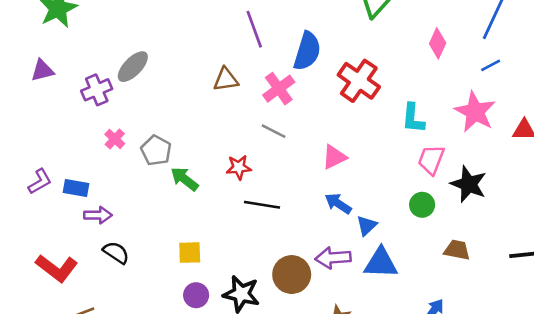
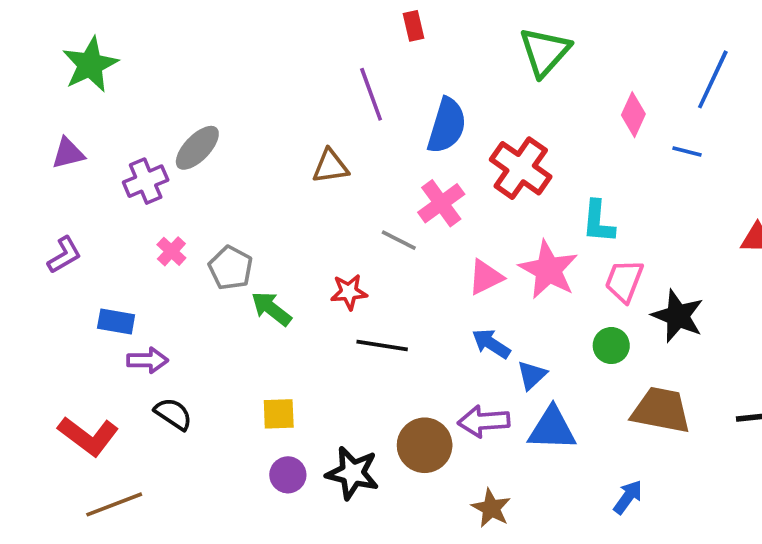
blue line: (491, 65) -> (687, 152), moved, turned 42
pink cross: (279, 89) -> (441, 203), moved
pink star: (475, 112) -> (548, 270), moved
purple L-shape: (40, 182) -> (64, 255), moved
brown trapezoid: (457, 250) -> (661, 410), size x1.6

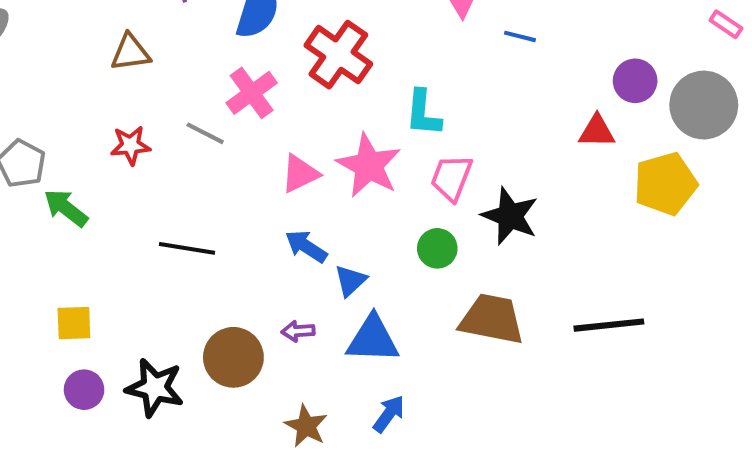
red star: (349, 292) -> (130, 145), moved
purple arrow: (484, 421) -> (298, 331), size x0.6
blue arrow: (628, 497) -> (389, 414), moved

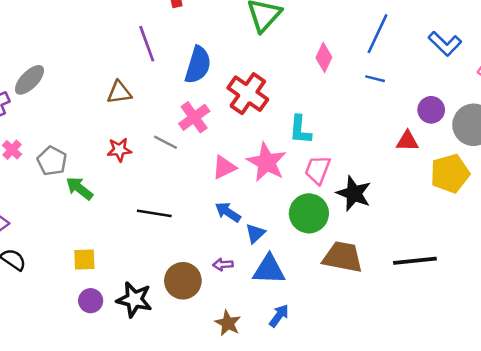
blue line: (520, 36) -> (375, 79), moved
green circle: (437, 248) -> (309, 213), size x1.6

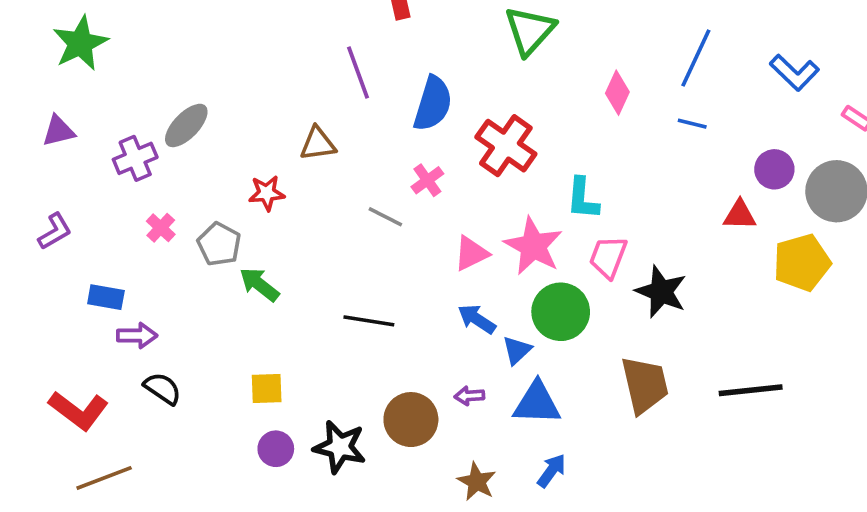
pink cross: (194, 117) -> (427, 180), size x0.7
red star: (119, 150) -> (267, 193), moved
green circle: (309, 213) -> (561, 312), moved
brown trapezoid: (343, 257) -> (645, 385), turned 66

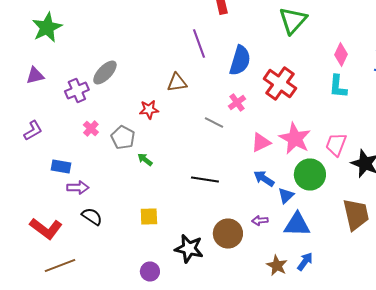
cyan L-shape: (583, 199) -> (338, 86), moved
green arrow: (259, 284) -> (145, 160), size x0.7
purple circle: (276, 449) -> (150, 272), moved
brown star: (477, 482) -> (277, 266), moved

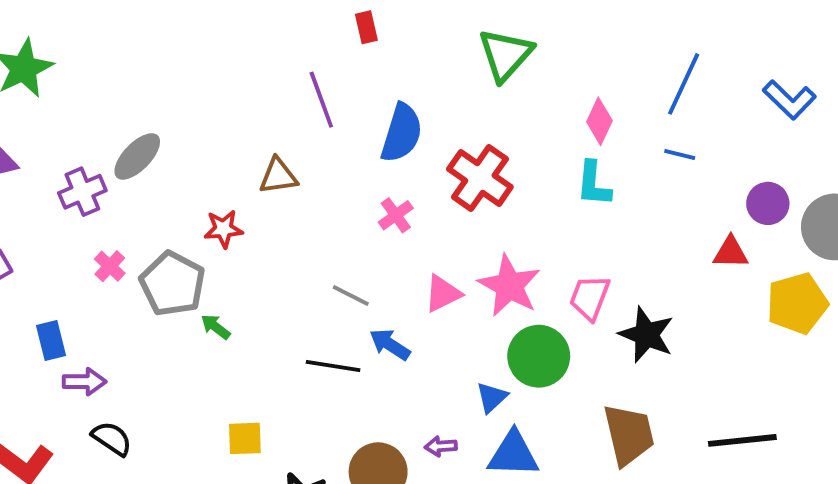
gray line: (214, 122) -> (351, 296), moved
gray pentagon: (123, 138) -> (172, 284), size x1.4
blue rectangle: (61, 166) -> (51, 341), turned 66
blue arrow: (264, 178) -> (390, 344), moved
yellow square: (149, 216) -> (245, 438), moved

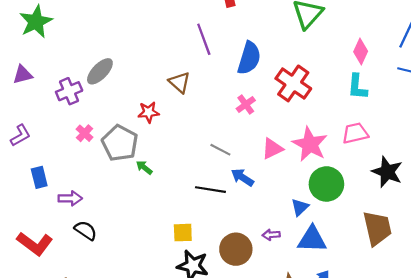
brown triangle: (278, 176) -> (179, 82), turned 50
pink trapezoid: (590, 297) -> (355, 133), moved, turned 56
blue rectangle: (51, 341) -> (39, 177), moved
yellow square: (245, 438) -> (183, 233), moved

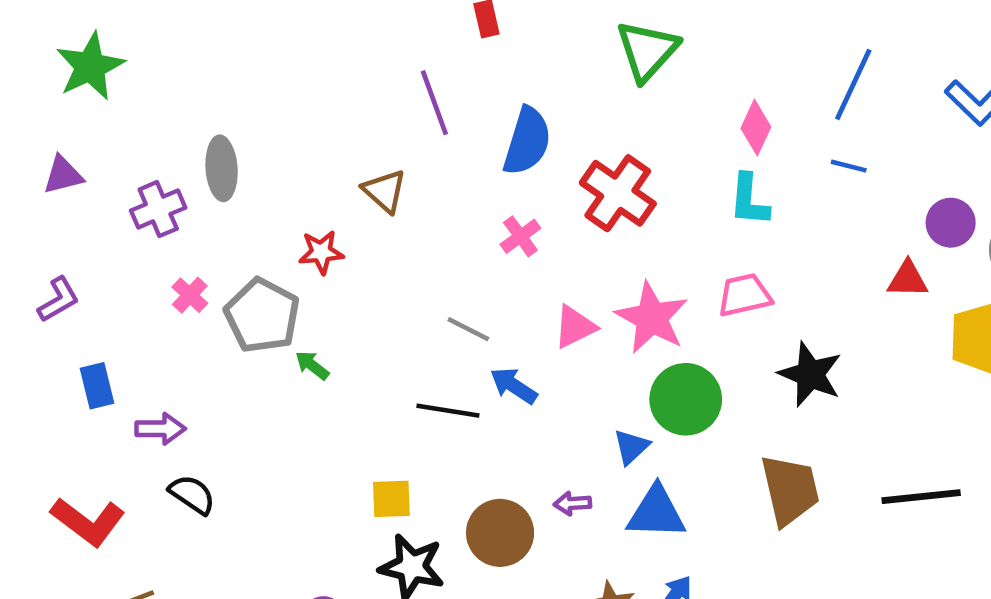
gray ellipse: (100, 71) -> (222, 168), turned -48

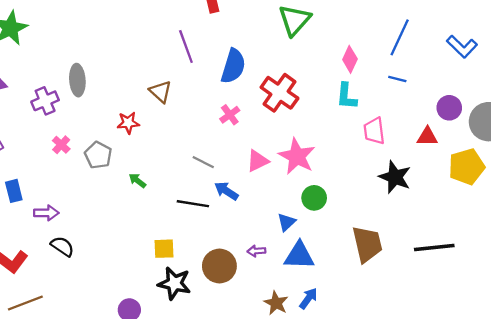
pink trapezoid: (745, 295) -> (374, 131), moved, turned -84
gray pentagon: (262, 316) -> (98, 155), size x0.7
green arrow: (312, 365) -> (137, 181), moved
black star: (810, 374) -> (395, 177), moved
green circle: (686, 399) -> (314, 198), size x0.7

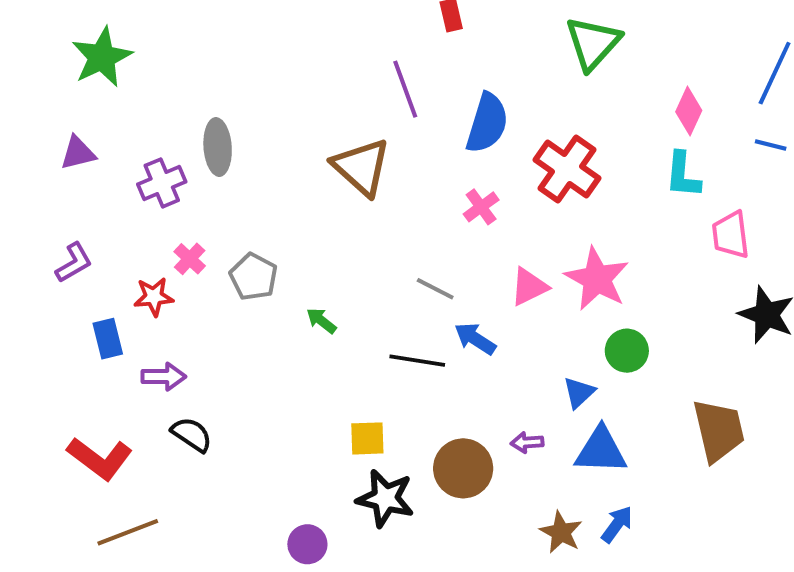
brown triangle: (161, 92) -> (361, 167), size x1.5
red star: (128, 123) -> (154, 297), moved

